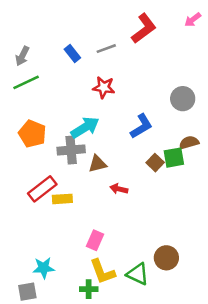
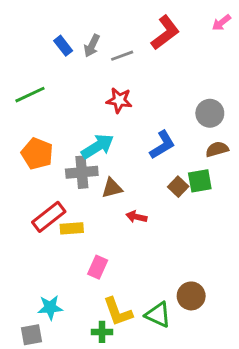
blue rectangle: (72, 54) -> (63, 46), moved
gray arrow: (22, 56) -> (92, 46), moved
brown semicircle: (189, 142) -> (217, 149), moved
pink rectangle: (95, 240) -> (98, 267), moved

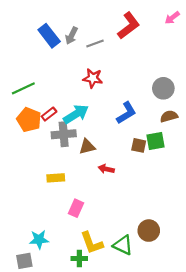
blue rectangle: (63, 46) -> (49, 36), size x1.5
green line: (30, 95) -> (23, 88), moved
brown square: (178, 187) -> (139, 145), turned -32
red rectangle: (49, 217) -> (49, 114), moved, size x0.6

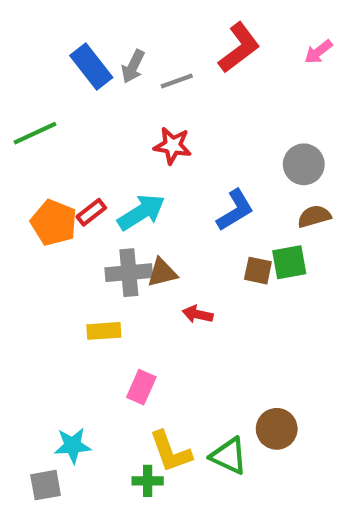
pink arrow: (172, 18) -> (318, 52), moved
green line: (23, 88) -> (35, 133), moved
gray cross: (64, 134) -> (129, 273), moved

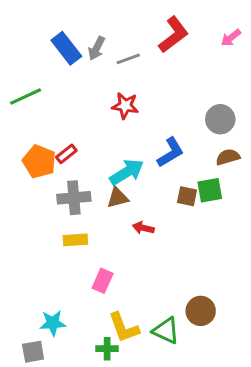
cyan arrow: (141, 212) -> (127, 172), moved
gray cross: (129, 273) -> (74, 198), moved

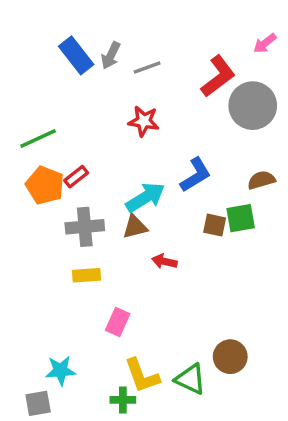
red L-shape: (173, 35) -> (218, 76), moved
green line: (26, 97) -> (38, 139), moved
gray circle: (220, 119) -> (253, 106), moved, size x1.4

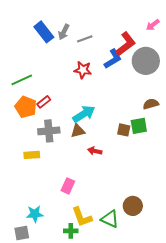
blue L-shape: (196, 175) -> (113, 59), moved
yellow rectangle: (87, 275) -> (32, 155), moved

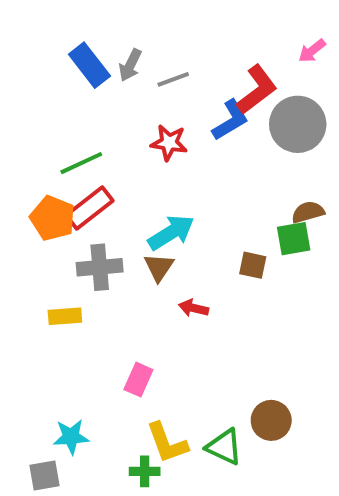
green line: (22, 80) -> (81, 163), moved
red rectangle: (44, 102) -> (89, 208), size x1.6
green square: (139, 126) -> (294, 239), moved
brown triangle: (78, 131) -> (159, 267), turned -42

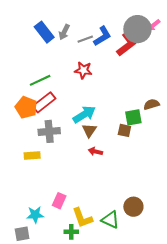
blue L-shape: (230, 120) -> (102, 36), moved
gray circle: (298, 124) -> (137, 29), moved
green square: (294, 239) -> (133, 117), moved
brown triangle: (159, 267) -> (89, 130), moved
pink rectangle: (138, 380) -> (59, 201), moved

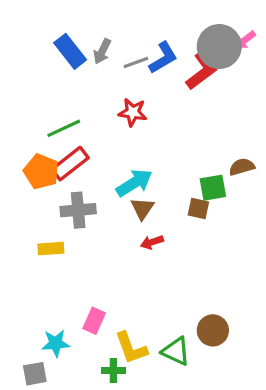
red arrow: (95, 152) -> (152, 242), turned -32

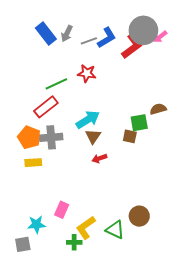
pink arrow: (245, 40) -> (160, 37), moved
green line: (64, 128) -> (56, 84), moved
orange pentagon: (41, 172) -> (29, 137), moved
yellow L-shape: (131, 348) -> (86, 228), turned 75

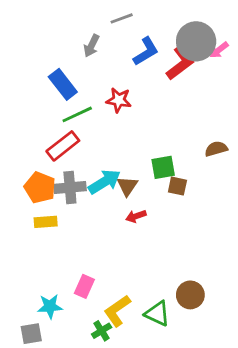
blue rectangle: (46, 34) -> (63, 84), moved
gray line: (89, 41) -> (122, 18), moved
cyan arrow: (88, 120) -> (104, 182), moved
green square: (139, 123) -> (163, 167), moved
green cross: (74, 242) -> (102, 331), turned -32

